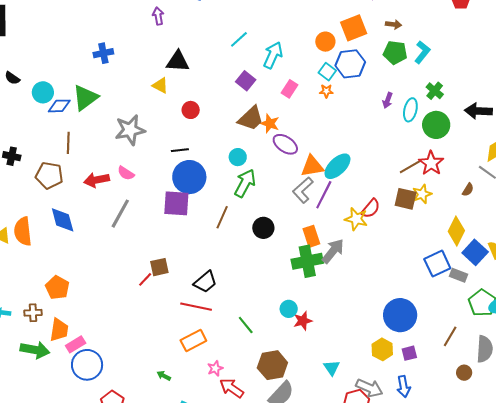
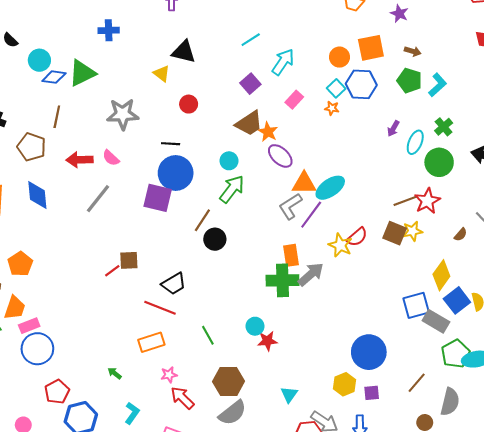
black circle: (263, 228) -> (215, 239), moved
gray rectangle: (458, 275) -> (436, 321), size x1.4

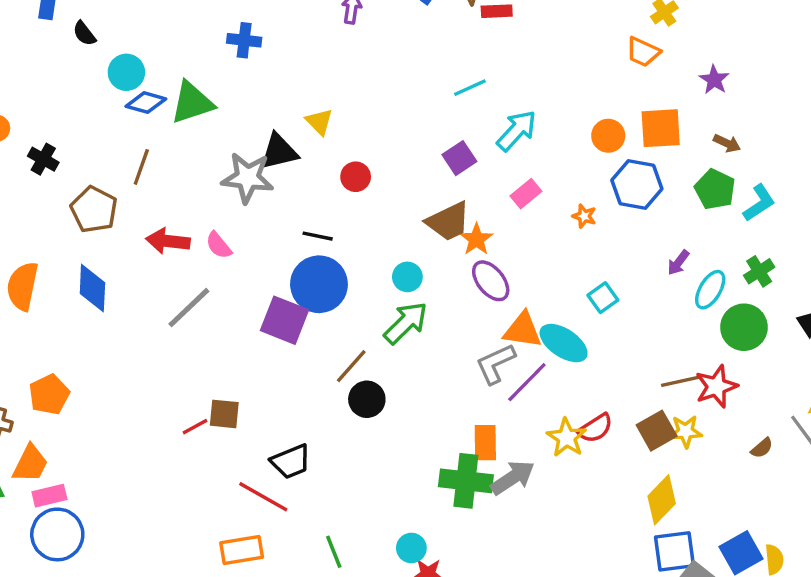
black triangle: (184, 52) -> (279, 152), moved, turned -35
cyan square: (336, 88) -> (603, 298), moved
cyan ellipse: (330, 188) -> (564, 343), turned 60
brown square: (395, 233) -> (657, 431), turned 30
yellow diamond: (441, 275) -> (662, 500), moved

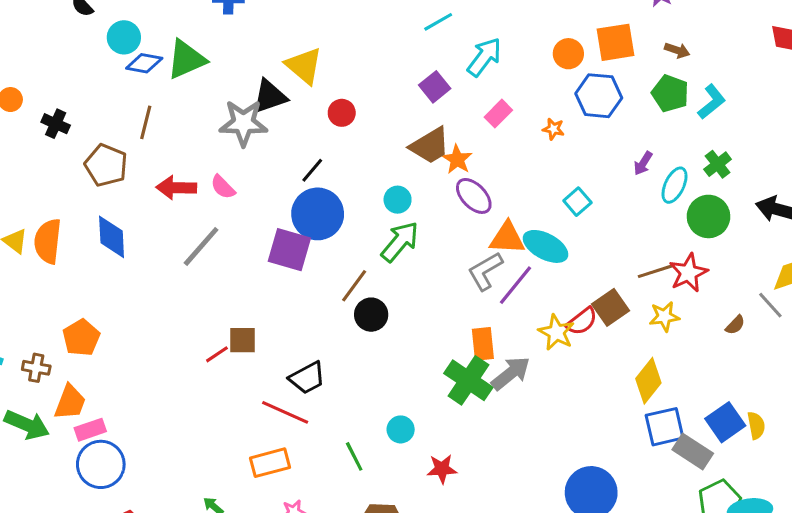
yellow triangle: (319, 122) -> (304, 66), size x1.5
black line: (318, 236) -> (312, 170), turned -56
brown square: (657, 431) -> (610, 307), moved
green cross: (466, 481) -> (468, 380), turned 33
cyan circle: (411, 548) -> (401, 429), moved

